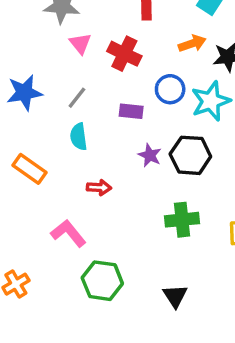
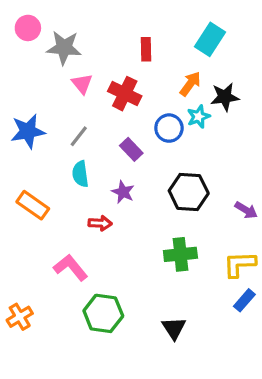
orange arrow: (192, 43) -> (190, 84), turned -35
cyan star: (211, 101) -> (199, 117), moved, size x0.6
purple rectangle: (131, 111) -> (131, 149), turned 40
purple star: (150, 155) -> (123, 192), moved

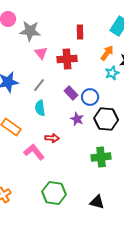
red cross: (125, 94) -> (67, 59), turned -30
blue circle: (169, 128) -> (90, 97), moved
purple star: (123, 192) -> (77, 119), moved
pink L-shape: (71, 267) -> (34, 152), moved
black triangle: (174, 328) -> (97, 202), turned -42

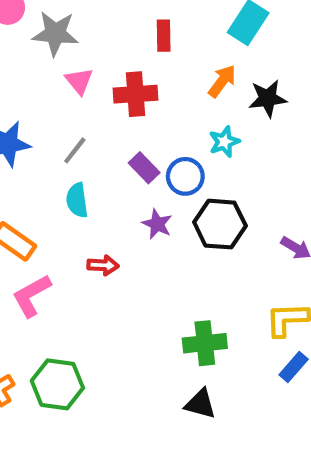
cyan star: (112, 73) -> (224, 142), moved
pink L-shape: (34, 152) -> (31, 296), moved, turned -80
green cross: (101, 157) -> (205, 343), moved
green hexagon: (54, 193) -> (57, 384), moved

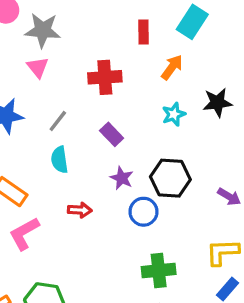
red rectangle: (164, 36) -> (144, 32), moved
pink triangle: (79, 81) -> (38, 67), moved
black star: (268, 98) -> (217, 103), moved
blue circle: (185, 176) -> (144, 212), moved

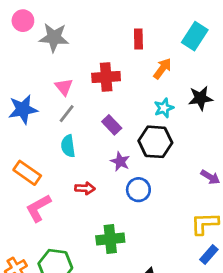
cyan rectangle: (192, 22) -> (195, 36), moved
pink triangle: (38, 67) -> (64, 87), moved
black hexagon: (170, 178) -> (155, 142), moved
green cross: (159, 271) -> (110, 239), moved

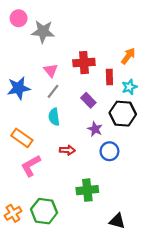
red rectangle: (138, 39) -> (109, 77), moved

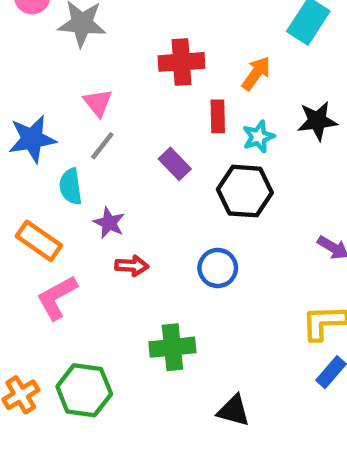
red cross: (84, 63) -> (182, 62), moved
cyan semicircle: (54, 117) -> (71, 186), moved
purple star: (95, 129) -> (109, 223), moved

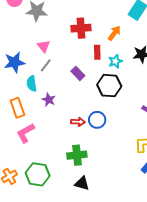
orange rectangle: (39, 241) -> (17, 108), turned 36
red arrow: (132, 266) -> (78, 122), moved
black triangle: (234, 411) -> (82, 183), moved

